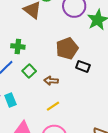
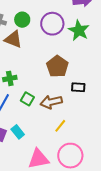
black rectangle: (83, 66) -> (78, 87), moved
brown arrow: (51, 81) -> (51, 102), size x1.5

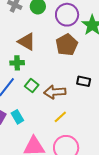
brown triangle: (13, 39) -> (27, 42), moved
brown pentagon: (57, 66) -> (67, 45), moved

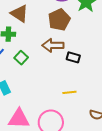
brown arrow: (55, 92) -> (53, 45), moved
yellow line: (60, 117) -> (69, 92), moved, turned 32

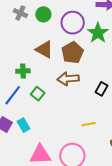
brown triangle: (19, 14) -> (44, 49), moved
black rectangle: (73, 57) -> (102, 89), moved, turned -72

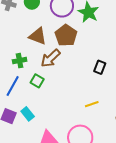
brown arrow: (68, 79) -> (51, 58), moved, turned -30

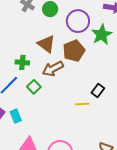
yellow line: (92, 104) -> (82, 104), moved

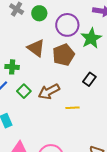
brown arrow: (53, 69) -> (49, 92), moved
black rectangle: (98, 91) -> (89, 79), moved

